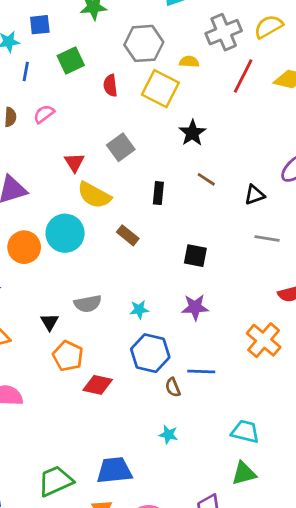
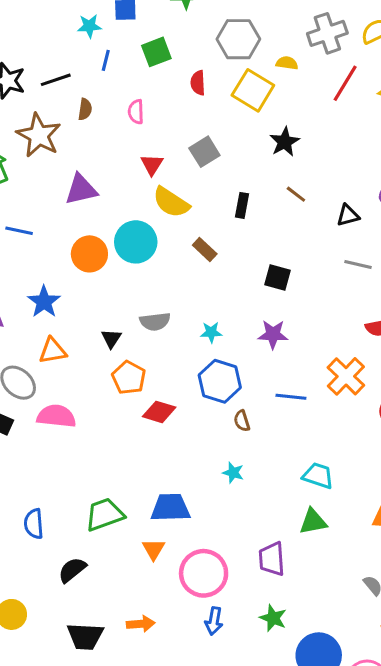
pink semicircle: (44, 114) -> (136, 112), moved, turned -60
blue line: (201, 372) -> (291, 397), moved

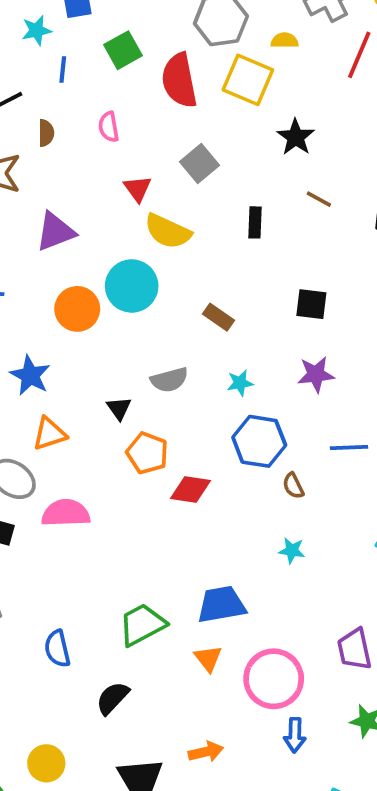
red semicircle: (198, 83) -> (179, 80), size x1.8
brown rectangle: (205, 249) -> (218, 317), moved

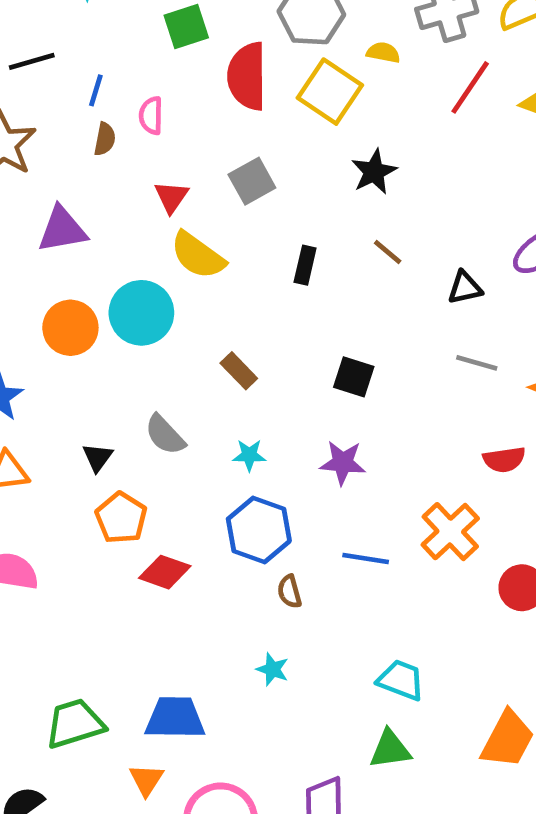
blue line: (63, 69) -> (96, 90), moved
brown semicircle: (46, 133) -> (105, 139), moved
gray semicircle: (169, 380) -> (165, 435), turned 51

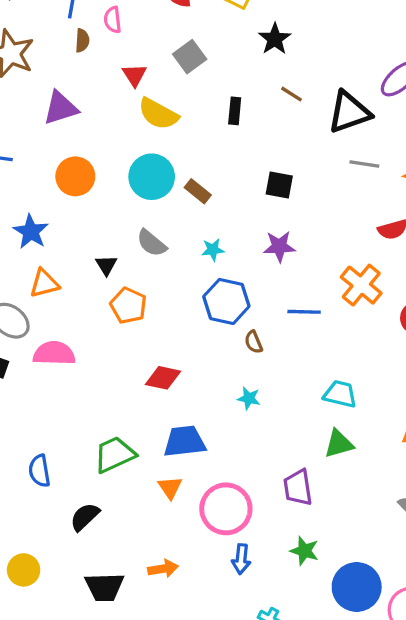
black triangle: (465, 288) -> (349, 112), size x1.8
cyan circle: (141, 313) -> (152, 177), moved
red diamond: (165, 572) -> (163, 378), moved

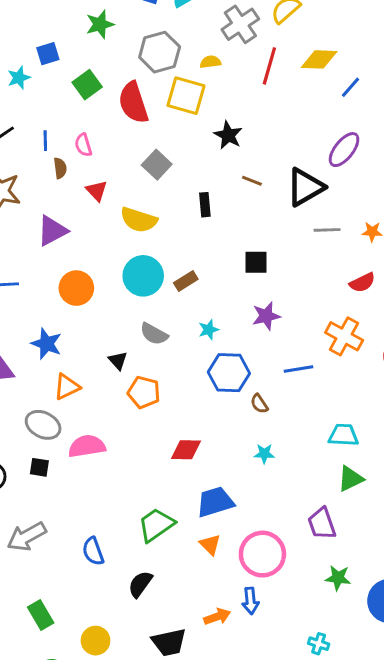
red triangle: (134, 75) -> (97, 191), moved
brown rectangle: (198, 191) -> (186, 281), turned -60
blue arrow: (241, 559) -> (250, 601), moved

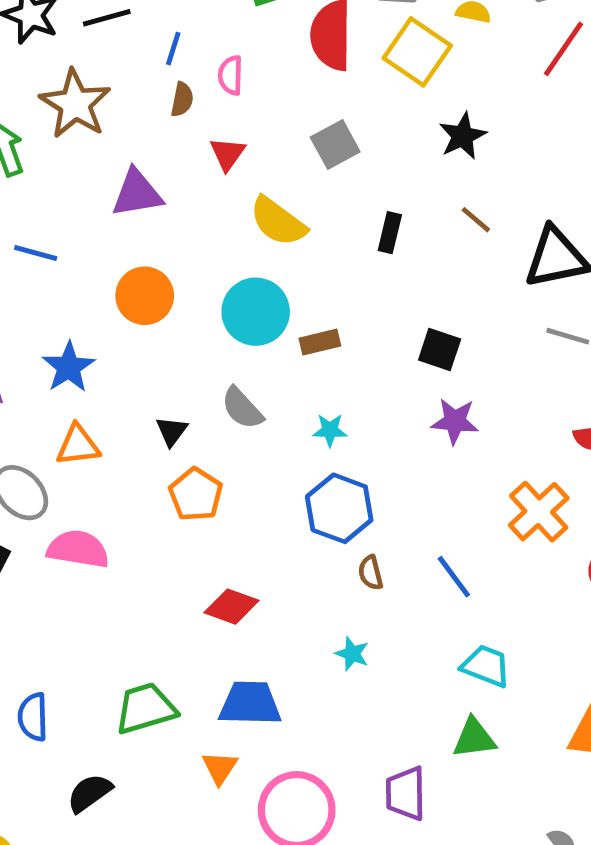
purple star: (266, 316) -> (455, 421), moved
blue line: (299, 369) -> (454, 577), moved, turned 44

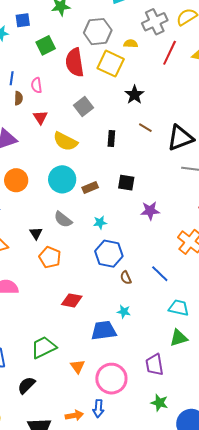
black square: (440, 350) -> (126, 183), moved
blue trapezoid: (250, 703) -> (104, 331), moved

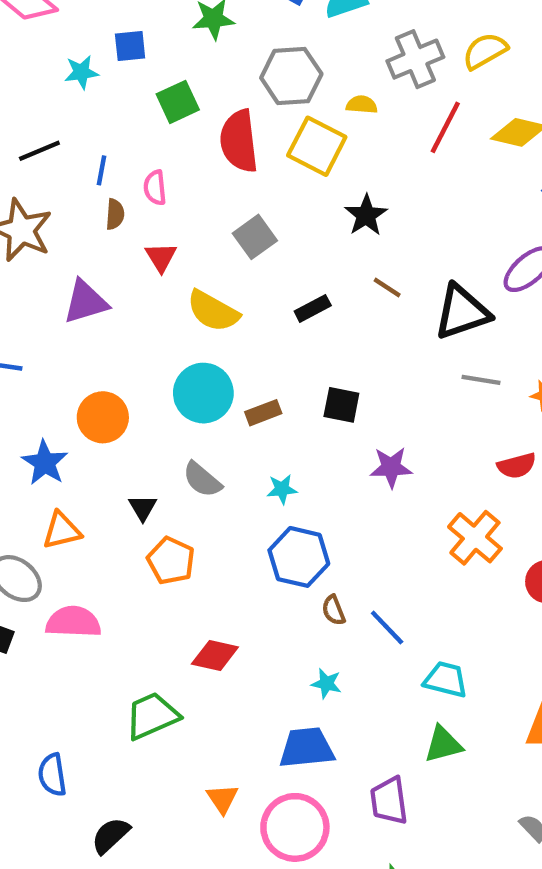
black rectangle: (111, 139) -> (313, 308), turned 56
orange circle: (16, 180) -> (103, 417), moved
blue line: (160, 274) -> (387, 627), moved
blue trapezoid: (104, 331) -> (307, 748), moved
green trapezoid: (44, 347) -> (152, 716), moved

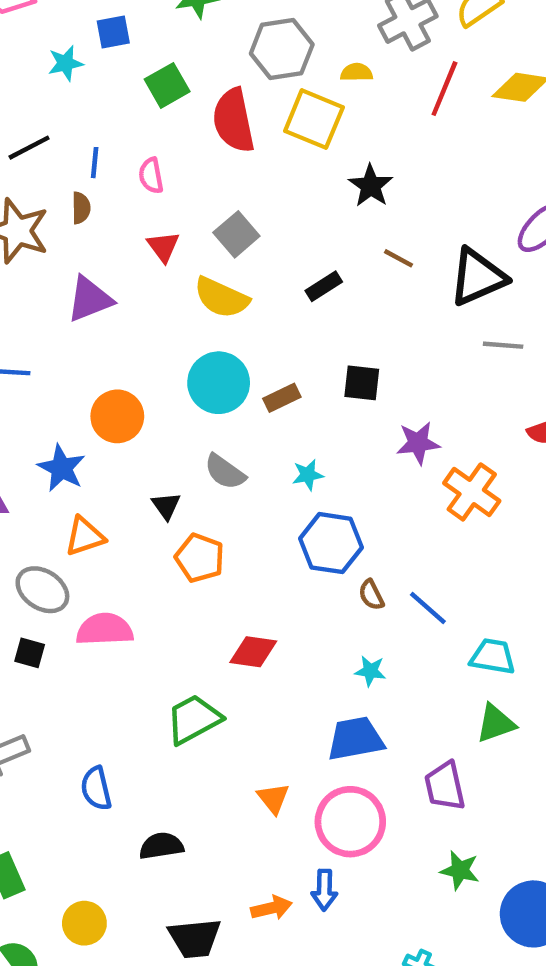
brown semicircle: (115, 214) -> (81, 208), moved
gray square: (255, 237) -> (236, 234), moved
orange cross: (475, 538) -> (472, 492), moved
black semicircle: (111, 836) -> (161, 846), turned 39

